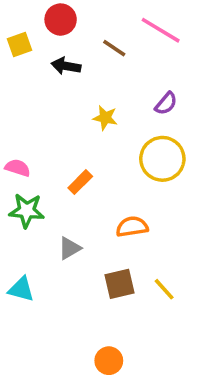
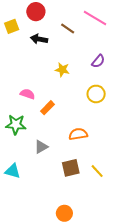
yellow circle: (162, 159) -> (96, 94), size x0.7
pink semicircle: (18, 168) -> (27, 94), moved

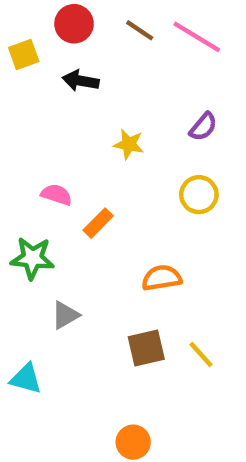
brown line: (68, 29) -> (140, 30), moved
gray triangle: (41, 147) -> (65, 315), moved
cyan triangle: (13, 171) -> (26, 379), moved

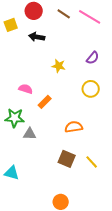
gray triangle: (65, 315) -> (30, 134), moved, turned 32
brown square: (146, 348) -> (67, 159), turned 36

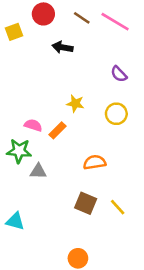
black arrow: (37, 37) -> (63, 47), moved
purple semicircle: (93, 58) -> (119, 74), turned 96
yellow star: (59, 66) -> (75, 104), moved
pink semicircle: (26, 89) -> (33, 125), moved

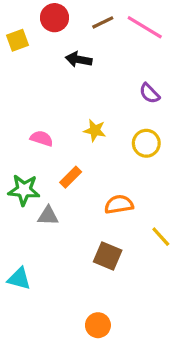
brown line: (82, 18) -> (103, 22), turned -60
pink semicircle: (33, 125) -> (42, 138), moved
orange rectangle: (57, 130) -> (71, 177), moved
yellow line: (118, 207) -> (161, 237), moved

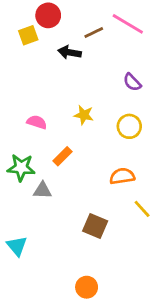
brown line: (103, 22) -> (94, 32), moved
yellow square: (17, 40) -> (28, 35), moved
orange semicircle: (119, 204) -> (122, 176), moved
cyan triangle: (19, 279) -> (17, 246), turned 35

